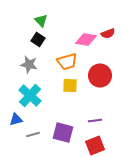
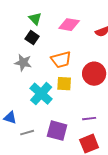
pink diamond: (86, 40) -> (69, 25), moved
cyan cross: (30, 96) -> (41, 94), moved
blue triangle: (16, 120) -> (10, 118), turned 32

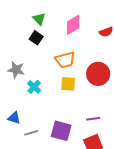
pink diamond: (69, 25) -> (73, 25), turned -40
gray star: (23, 63) -> (16, 70), moved
cyan cross: (41, 94) -> (34, 87), moved, size x0.6

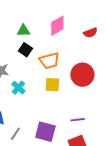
green triangle: (39, 19) -> (23, 31), moved, turned -48
black square: (36, 38) -> (25, 50), moved
gray line: (31, 133) -> (15, 134), turned -40

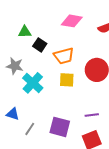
pink diamond: (57, 26) -> (72, 21), turned 40
green triangle: (23, 31) -> (25, 32), moved
cyan cross: (18, 88) -> (33, 83), size x1.5

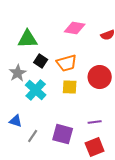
green triangle: (25, 32) -> (28, 39), size x1.5
black square: (40, 45) -> (41, 61), moved
gray star: (15, 66) -> (18, 73), turned 30

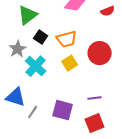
green triangle: (28, 39) -> (28, 15), turned -35
yellow square: (70, 87) -> (70, 63), turned -35
blue triangle: (16, 121) -> (16, 97), size x1.5

